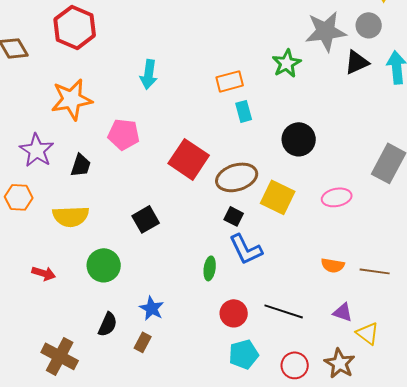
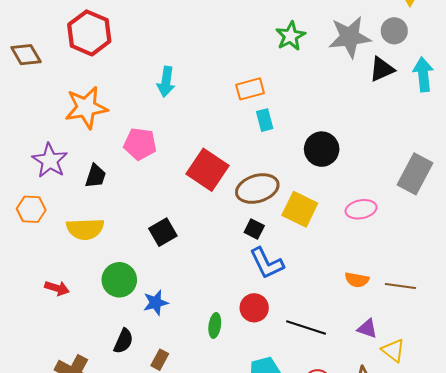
green star: (287, 63) -> (290, 36), moved
green ellipse: (210, 268) -> (215, 325), moved
blue star: (152, 308) -> (156, 303), moved, turned 30
red circle: (234, 313) -> (254, 308), moved

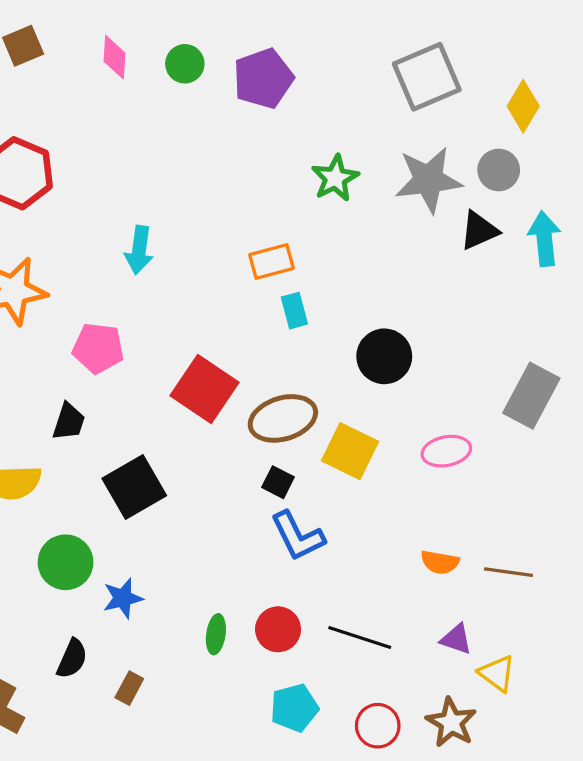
black trapezoid: (95, 176) -> (69, 422), moved
black square: (163, 232) -> (134, 487), size x1.4
red circle: (254, 308) -> (278, 629), moved

